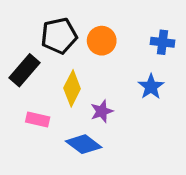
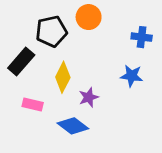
orange circle: (102, 41) -> (89, 17), moved
blue star: (151, 87) -> (132, 76), turned -30

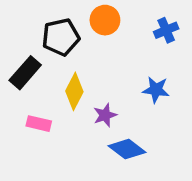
blue cross: (142, 37) -> (166, 30), moved, turned -30
blue diamond: (73, 126) -> (127, 149), moved

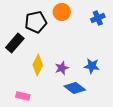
blue star: (156, 90) -> (92, 66), moved
yellow diamond: (74, 91) -> (38, 65), moved
pink rectangle: (39, 124) -> (23, 96), moved

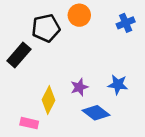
yellow diamond: (38, 65) -> (48, 100), moved

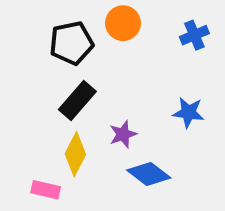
black rectangle: (19, 55) -> (77, 101), moved
blue star: (118, 85) -> (188, 112), moved

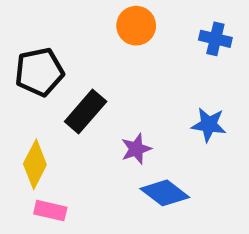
blue cross: (194, 35) -> (215, 39), turned 36
black pentagon: (71, 43) -> (39, 72), moved
yellow diamond: (75, 154) -> (35, 164), moved

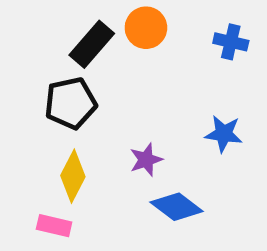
black pentagon: (39, 72) -> (71, 103), moved
black rectangle: (86, 111) -> (92, 44), moved
yellow diamond: (35, 164) -> (73, 176), moved

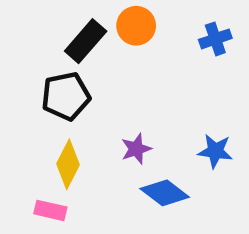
blue cross: (231, 42) -> (215, 39), turned -32
blue star: (224, 134) -> (215, 151), moved

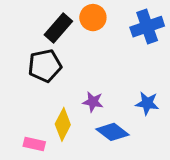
blue cross: (215, 39) -> (147, 27), size x1.5
purple star: (136, 149) -> (93, 102), turned 30
yellow diamond: (68, 164) -> (63, 124), moved

